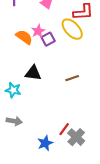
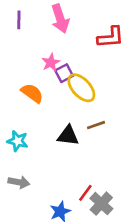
yellow ellipse: (72, 29) -> (81, 88), moved
orange semicircle: (24, 37) -> (32, 93), moved
black triangle: (33, 73) -> (68, 136), moved

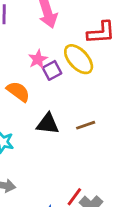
yellow ellipse: (81, 88) -> (79, 59), moved
black triangle: (68, 136) -> (48, 124), moved

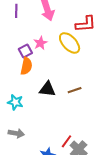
purple square: (52, 70) -> (25, 51), moved
orange semicircle: (18, 91) -> (26, 66), turned 66

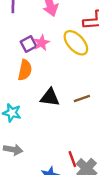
purple square: (25, 51) -> (28, 44), moved
red line: (67, 141) -> (72, 159), turned -56

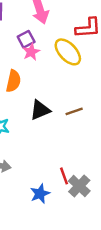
purple square: (28, 44) -> (26, 39), moved
black triangle: (50, 97) -> (40, 110), turned -30

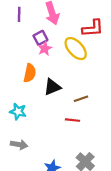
black triangle: (40, 110) -> (52, 87), moved
red line: (64, 176) -> (72, 120), moved, turned -64

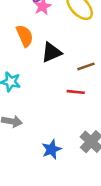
orange semicircle: (30, 73) -> (25, 36), turned -36

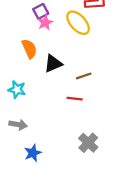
blue star: (51, 149) -> (33, 153), moved

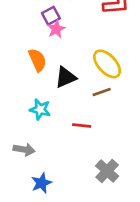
yellow ellipse: (78, 23) -> (107, 64), moved
cyan star: (17, 90) -> (40, 109), moved
red line: (75, 99) -> (82, 125), moved

